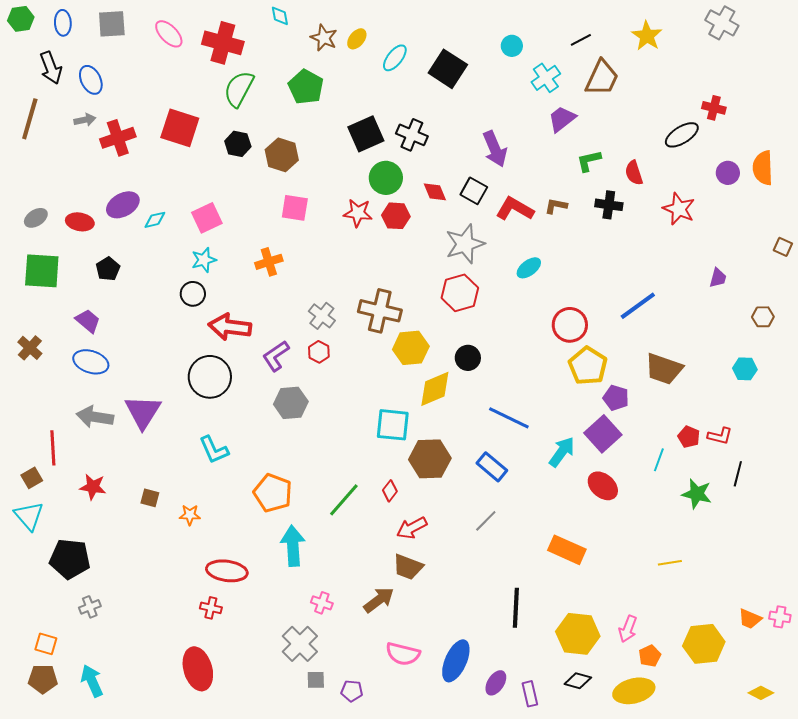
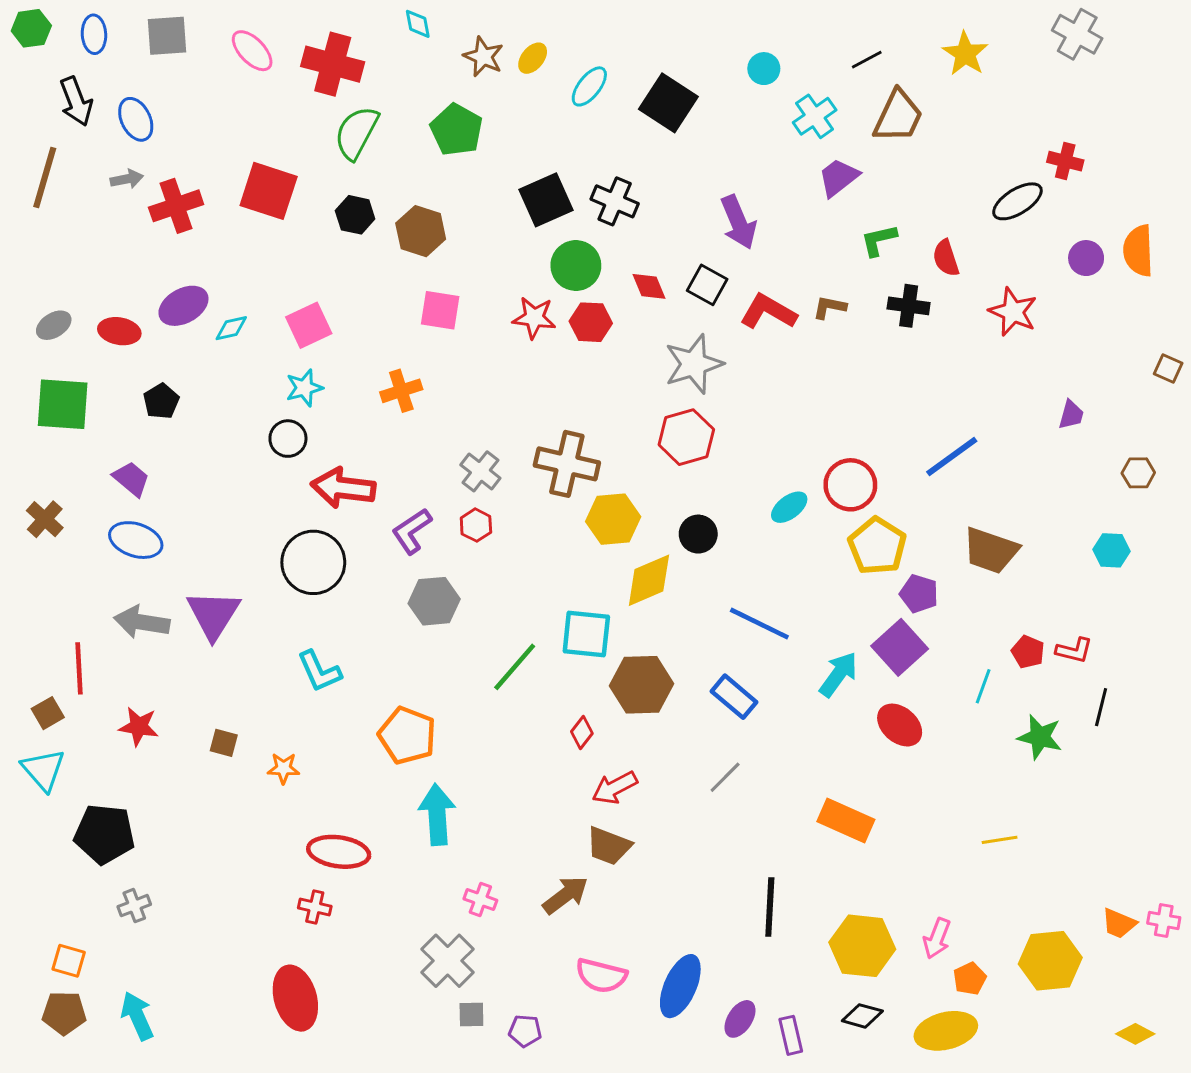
cyan ellipse: (529, 268) -> (789, 507), moved
green line: (344, 500) -> (515, 667), moved

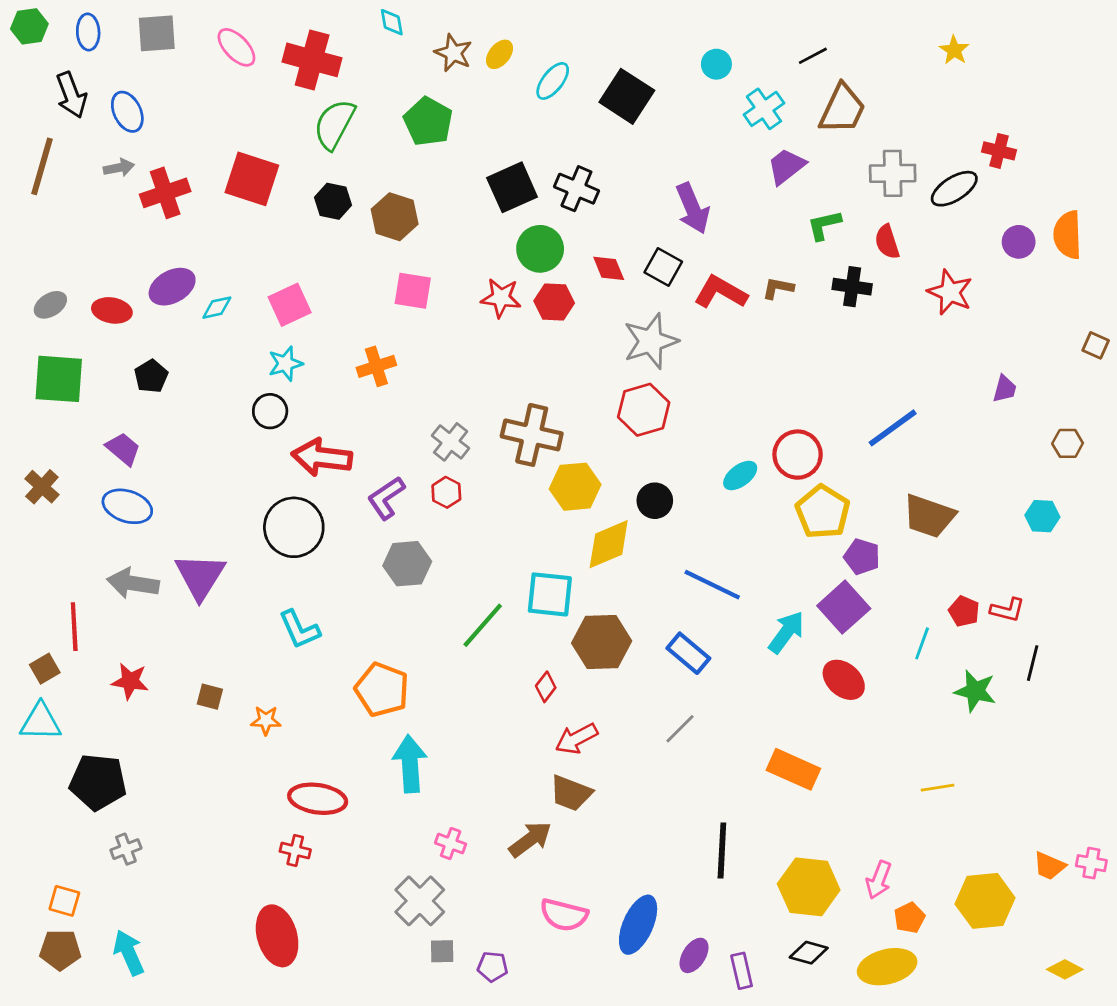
gray cross: (1077, 34) -> (893, 173), moved, turned -30
yellow star: (965, 54) -> (954, 50), moved, size x0.7
cyan triangle: (43, 770) -> (41, 722), turned -48

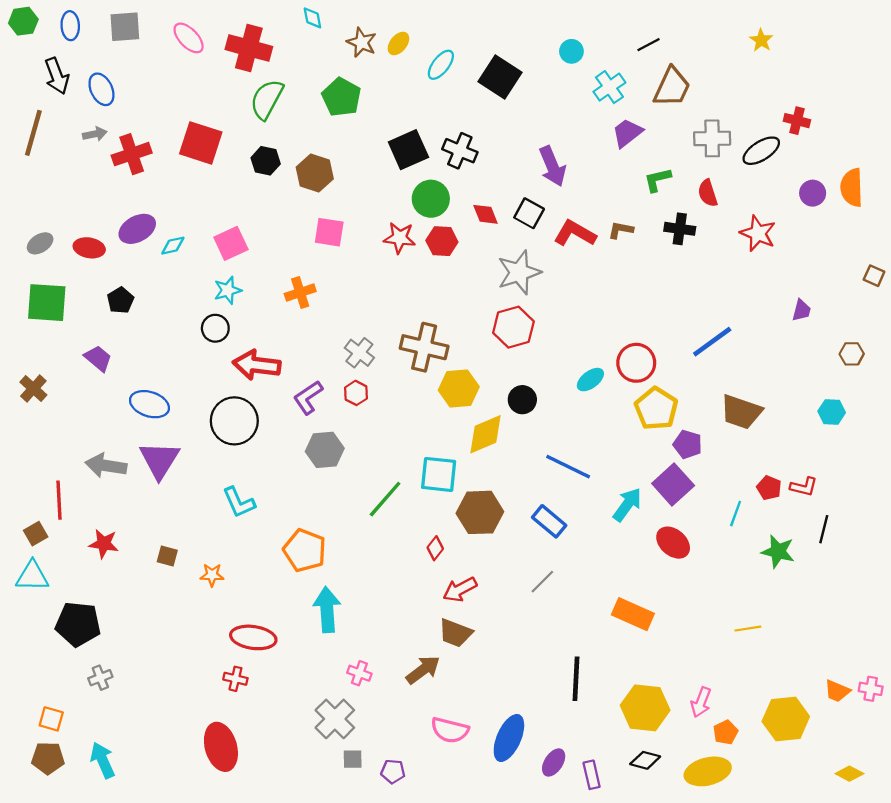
blue ellipse: (127, 506) -> (149, 404), moved

